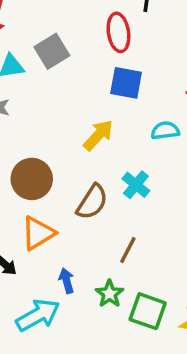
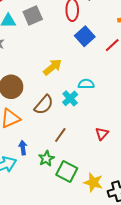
blue square: (126, 83) -> (85, 36), moved, turned 30
cyan semicircle: (165, 130) -> (86, 84), moved

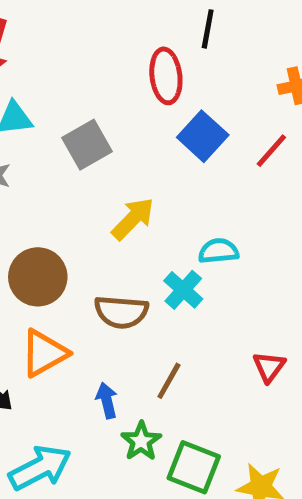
gray square: (33, 15) -> (87, 145), moved
brown semicircle: (44, 105) -> (121, 312), turned 60
blue arrow: (23, 148) -> (107, 400), moved

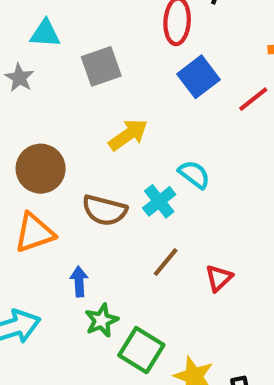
cyan semicircle: (218, 251) -> (194, 174), turned 32
brown line: (169, 381) -> (166, 262), moved

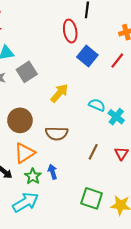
gray square: (101, 66) -> (27, 72), moved
cyan cross: (159, 201) -> (116, 117), moved
green star: (102, 320) -> (33, 176), moved

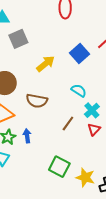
blue square: (87, 56) -> (79, 53), moved
cyan semicircle: (97, 105) -> (79, 90), moved
cyan cross: (116, 117) -> (92, 110), moved

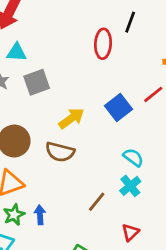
cyan semicircle: (79, 90) -> (133, 157), moved
brown semicircle: (37, 101) -> (60, 152), moved
red triangle: (94, 129) -> (130, 232), moved

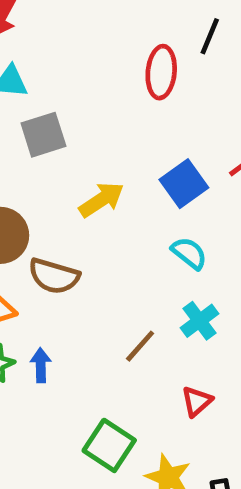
brown semicircle: (60, 152) -> (54, 276), moved
cyan semicircle: (133, 157) -> (189, 253), moved

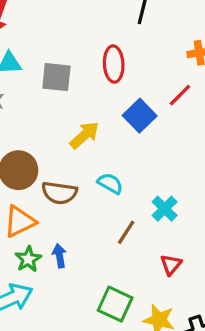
red ellipse: (161, 72) -> (114, 64), moved
gray square: (43, 135) -> (56, 77), moved, turned 32
cyan semicircle: (189, 253) -> (110, 183), moved

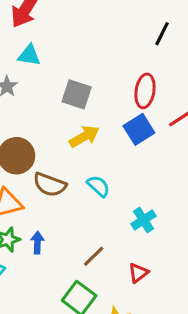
red ellipse: (114, 64) -> (145, 91), moved
gray square: (56, 77) -> (77, 94), moved
brown line: (126, 232) -> (94, 256), moved

